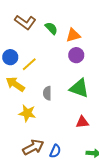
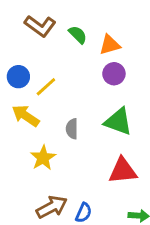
yellow star: (27, 113) -> (43, 158), turned 30
red triangle: (82, 122) -> (123, 171), size x1.5

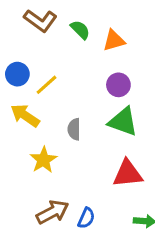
purple circle: (114, 74) -> (118, 85), moved

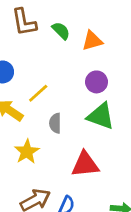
brown L-shape: (40, 21) -> (24, 22), turned 44
yellow line: (46, 85) -> (38, 93), moved
red triangle: (128, 174) -> (85, 164), moved

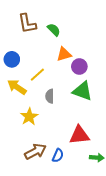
orange triangle: (92, 41) -> (64, 54), moved
red triangle: (85, 164) -> (79, 135), moved

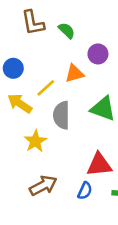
orange triangle: (64, 54) -> (74, 74), moved
purple circle: (79, 67) -> (98, 54), moved
gray semicircle: (50, 96) -> (61, 115), size x1.5
blue semicircle: (58, 156) -> (85, 191), moved

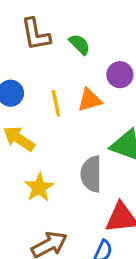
yellow line: (46, 88) -> (56, 103), moved, turned -60
gray semicircle: (61, 115) -> (91, 174), moved

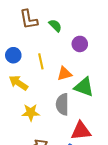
orange triangle: (90, 100) -> (64, 74), moved
yellow star: (39, 187) -> (31, 112), turned 30

